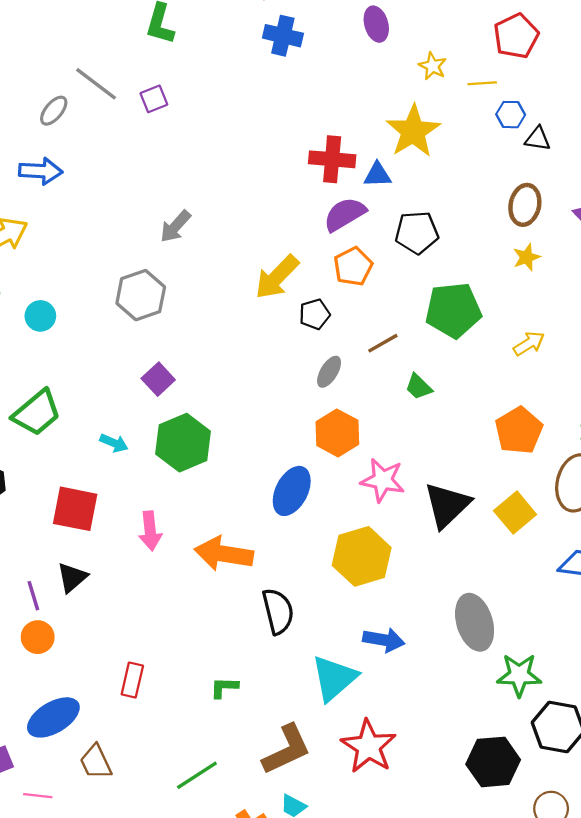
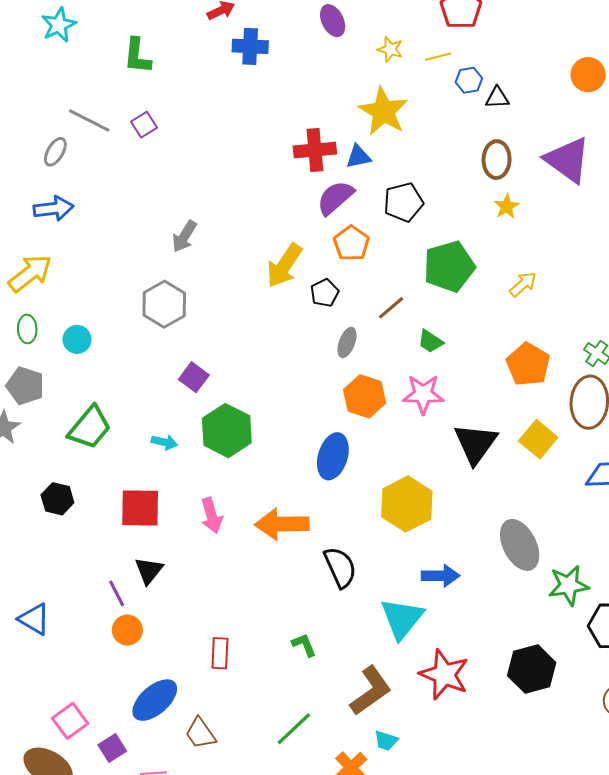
pink star: (383, 480) -> (423, 394), moved
green L-shape: (224, 687) -> (304, 645), turned 76
black hexagon: (493, 762) -> (532, 669), moved

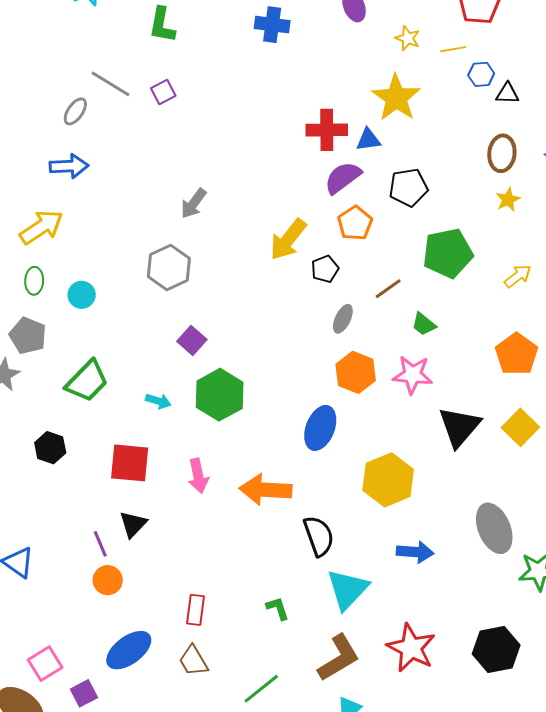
cyan triangle: (402, 618) -> (348, 589), moved
brown trapezoid: (200, 733) -> (193, 661), moved

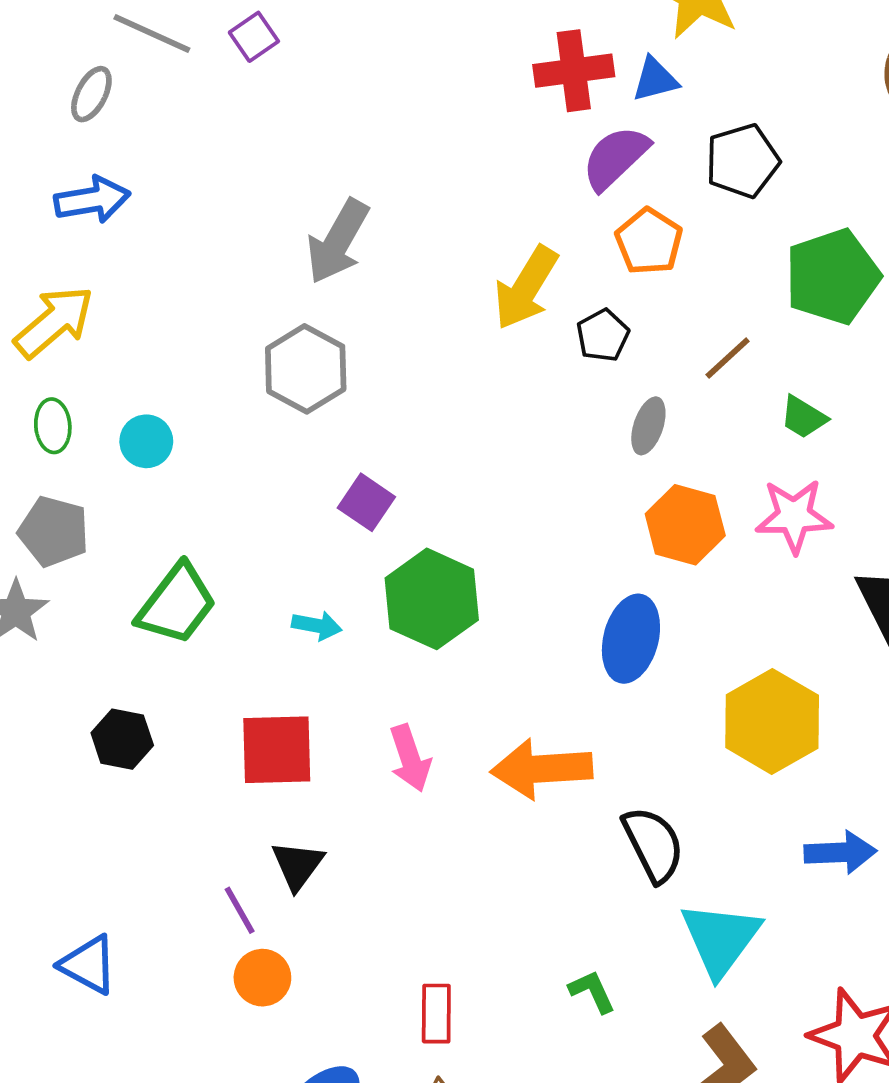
gray arrow: (194, 203) -> (338, 241), size x1.4

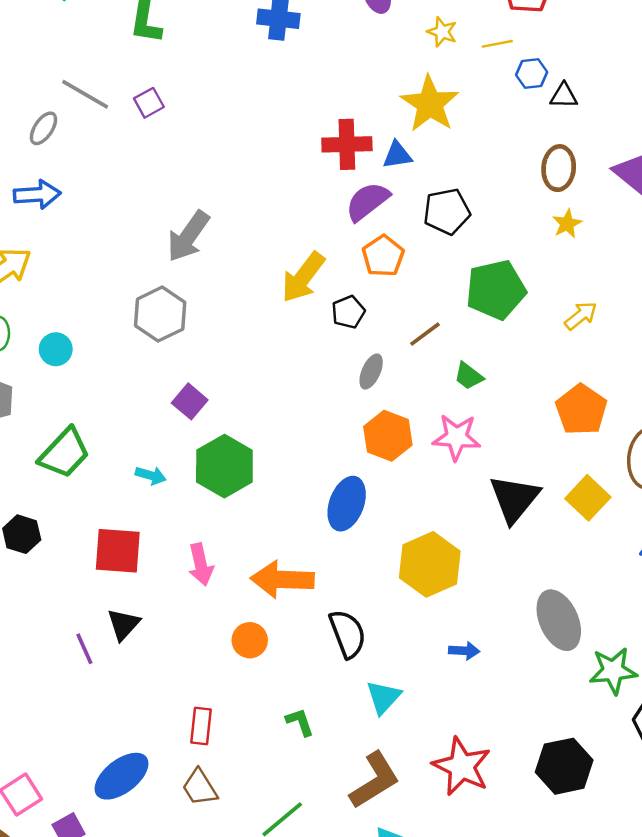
blue arrow: (840, 852) -> (464, 651), size x0.7
cyan triangle: (720, 939) -> (384, 697), size x0.7
orange circle: (262, 978) -> (250, 640), moved

